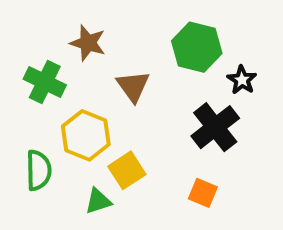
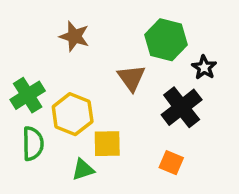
green cross: (45, 82) -> (28, 95), moved, turned 32
brown triangle: (133, 86) -> (131, 78), moved
yellow square: (127, 170) -> (107, 144), turned 32

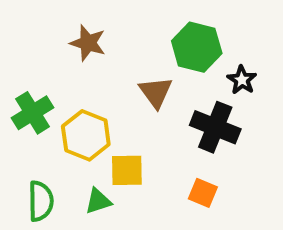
black cross: (182, 107) -> (215, 127), turned -30
green semicircle: (33, 144) -> (41, 201), moved

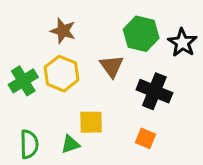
black star: (242, 80) -> (182, 43), moved, size x1.4
yellow hexagon: (86, 135) -> (62, 74), moved

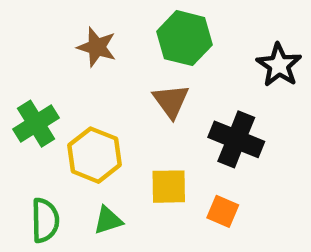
green hexagon: (141, 34) -> (185, 38), moved
yellow hexagon: (62, 74) -> (94, 155), moved
yellow square: (91, 122) -> (169, 187), moved

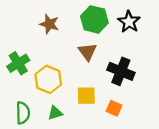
black star: (279, 65) -> (129, 22), moved

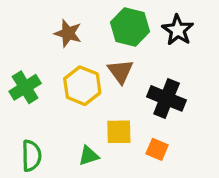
yellow hexagon: (48, 79) -> (82, 86), moved
green triangle: (55, 113) -> (89, 156), moved

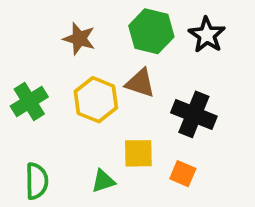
brown triangle: (120, 71) -> (140, 83), turned -36

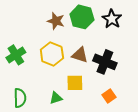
brown star: (79, 39) -> (56, 21), moved
brown triangle: (140, 83) -> (80, 55), moved
orange square: (183, 174) -> (109, 96), moved, turned 32

